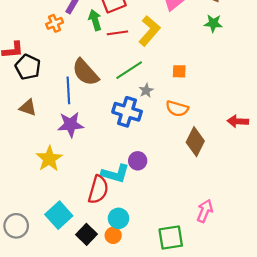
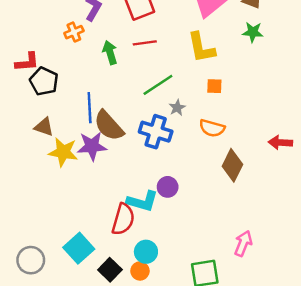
green arrow: (95, 20) -> (110, 52), moved
yellow L-shape: (149, 31) -> (201, 48), moved, turned 128
brown semicircle: (85, 72) -> (109, 126), moved
yellow star: (49, 159) -> (63, 152), moved, turned -30

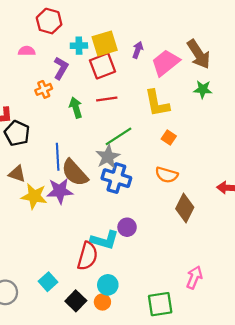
orange square: (214, 86) -> (169, 137), turned 32
gray star: (177, 108) -> (108, 157), moved, size x1.6
cyan square: (79, 248) -> (48, 282), size x0.7

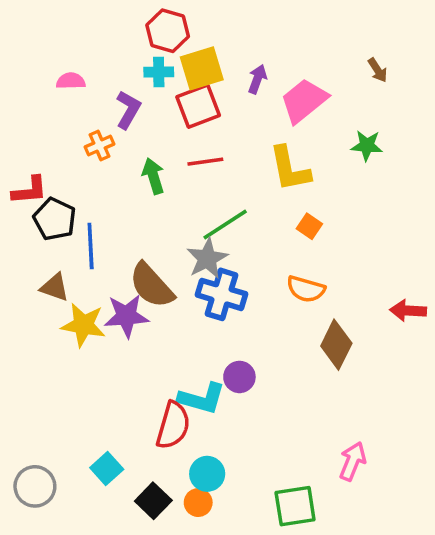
red hexagon: (49, 21) -> (168, 31), moved
brown arrow: (199, 54) -> (378, 70), moved, size x0.5
blue line: (58, 157) -> (91, 246), moved

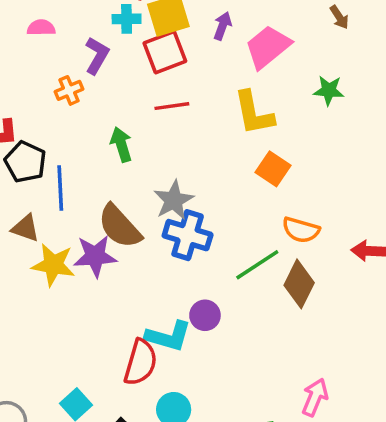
green arrow: (153, 176) -> (121, 144), moved
green line: (225, 224) -> (257, 265), moved
orange square: (309, 226) -> (273, 169), size x1.4
orange semicircle: (306, 289) -> (301, 230), moved

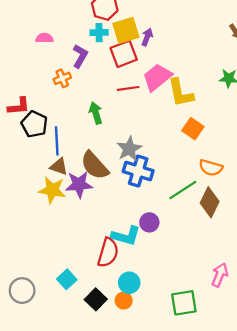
purple arrow: (222, 26) -> (147, 37), moved
pink trapezoid: (268, 47) -> (157, 77), moved
brown triangle: (25, 228) -> (59, 167), moved

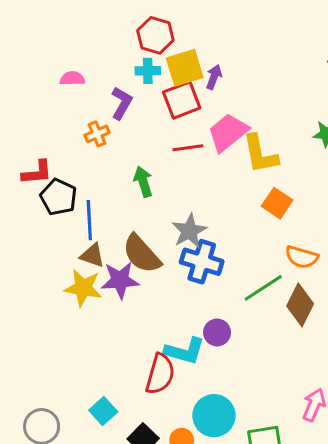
cyan circle: (129, 283) -> (214, 416), moved, size x1.4

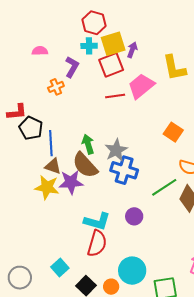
yellow L-shape: (260, 154) -> (174, 68), moved
green arrow: (143, 182) -> (88, 144), moved
cyan L-shape: (185, 351) -> (97, 221), moved

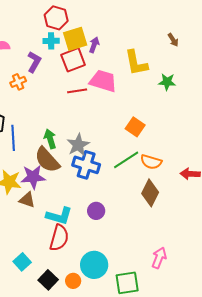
pink trapezoid: (141, 86) -> (103, 81), turned 56
brown triangle: (53, 166) -> (27, 200), moved
green line: (164, 187) -> (126, 160), moved

